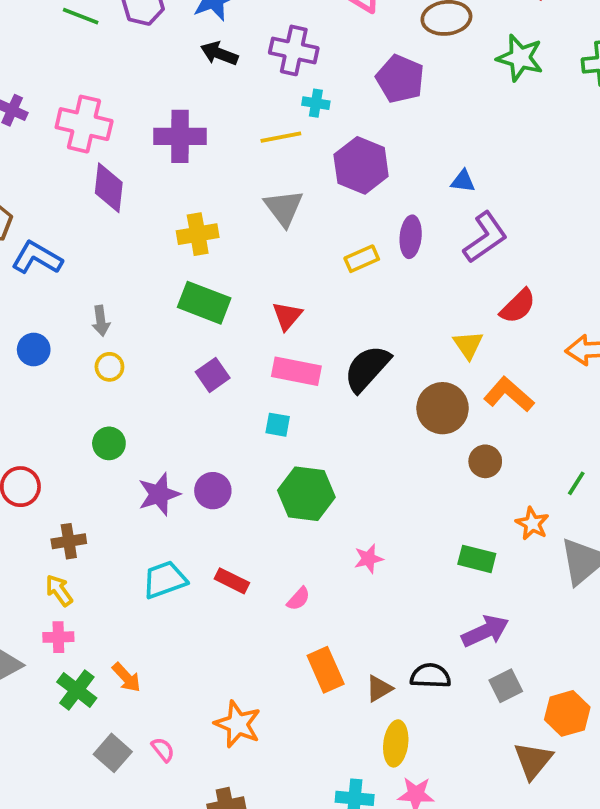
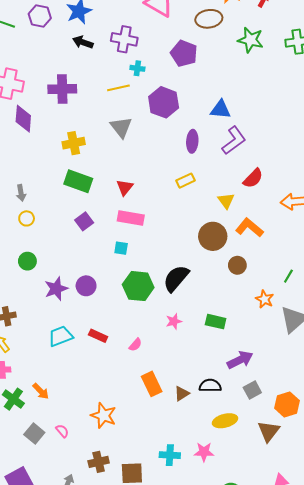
blue triangle: (463, 181) -> (221, 109), size x1.5
yellow rectangle: (362, 259) -> (186, 181), moved
black semicircle: (367, 368) -> (176, 278), moved
green rectangle: (477, 559) -> (216, 322), moved
yellow ellipse: (396, 743) -> (225, 421), moved, turned 70

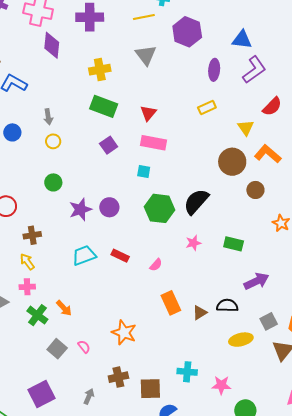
gray square: (252, 390) -> (269, 321), moved
pink star: (204, 452) -> (221, 385), moved

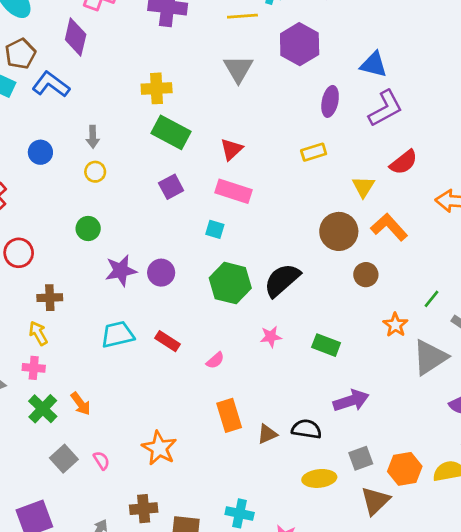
purple diamond: (52, 45) -> (76, 37), moved
yellow cross: (100, 70) -> (157, 88), moved

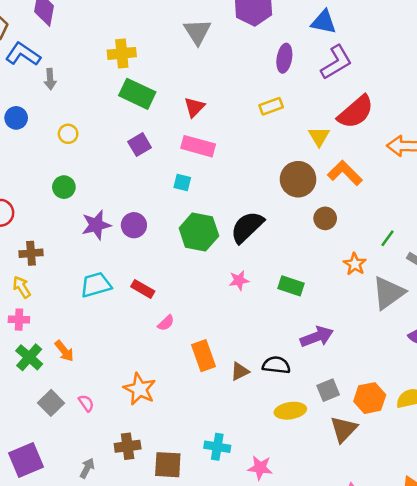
gray arrow: (93, 137) -> (50, 79), moved
red semicircle: (404, 162) -> (356, 112), size x1.4
pink semicircle: (215, 360) -> (166, 323), moved

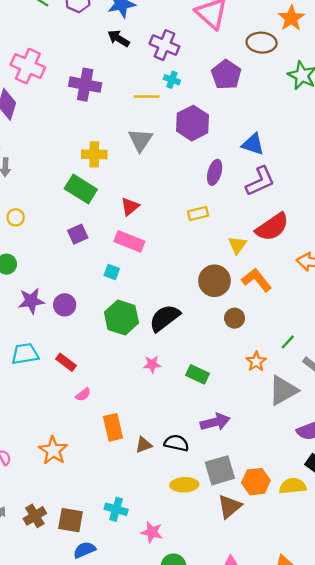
yellow cross: (122, 53) -> (94, 154), moved
gray square: (328, 390) -> (220, 470), size x1.5
brown cross: (128, 446) -> (35, 516), moved, turned -30

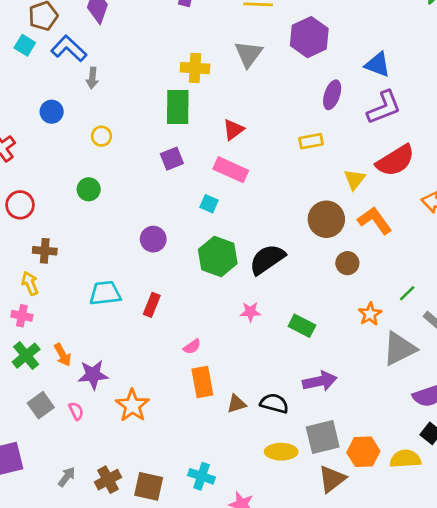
green rectangle: (81, 189) -> (178, 107), turned 56
purple star: (31, 301) -> (93, 375), moved
red rectangle: (66, 362) -> (152, 305), turned 72
pink semicircle: (83, 395) -> (192, 347), moved

